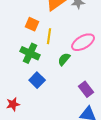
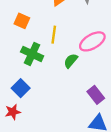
orange square: (32, 24) -> (22, 21), moved
blue square: (37, 80) -> (21, 88), moved

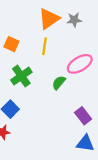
yellow line: (54, 35) -> (44, 46), moved
green cross: (32, 54) -> (21, 76), turned 30

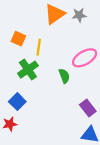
yellow line: (44, 46) -> (39, 47), moved
green semicircle: (59, 83) -> (64, 76), turned 120

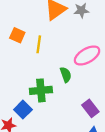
green cross: (28, 70) -> (41, 90), moved, turned 30
blue square: (17, 102) -> (23, 110), moved

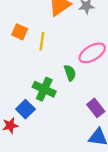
green cross: (41, 90) -> (44, 89), turned 30

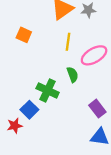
yellow line: (42, 41) -> (68, 42), moved

